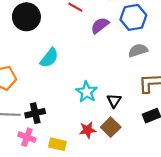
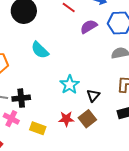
cyan semicircle: (49, 58) -> (40, 50), turned 90

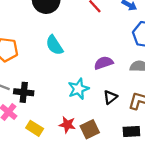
purple semicircle: (89, 27) -> (104, 63), moved
black triangle: (93, 95) -> (110, 97), moved

